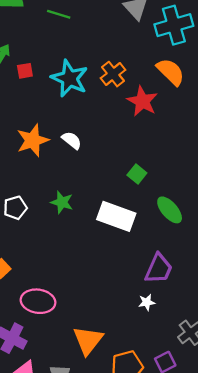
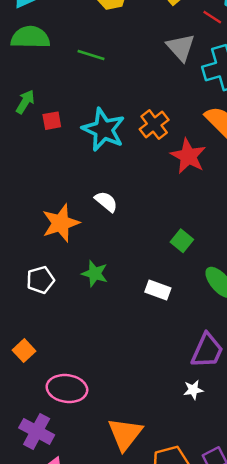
orange star: (33, 140) -> (61, 223), moved
white rectangle: (116, 216) -> (158, 290), size x0.6

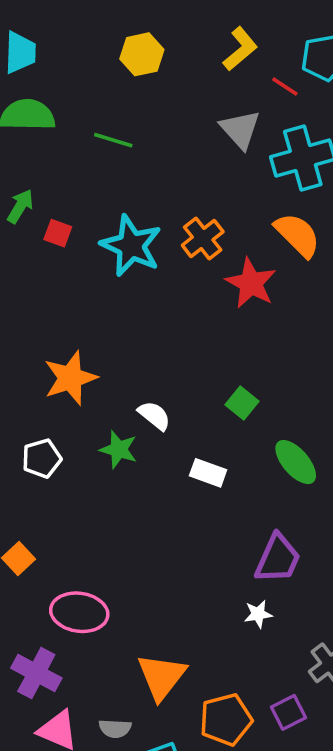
red square: (52, 121) -> (58, 233), turned 30
white semicircle: (106, 202) -> (154, 416), moved

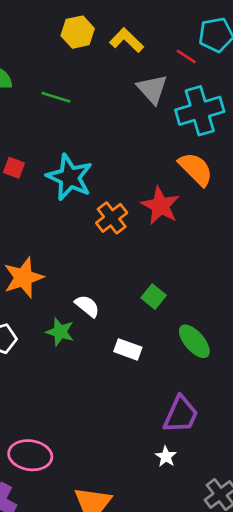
yellow L-shape: (240, 49) -> (127, 40), moved, turned -96
orange cross: (203, 238) -> (112, 218), moved
white star: (258, 614) -> (166, 457), turned -30

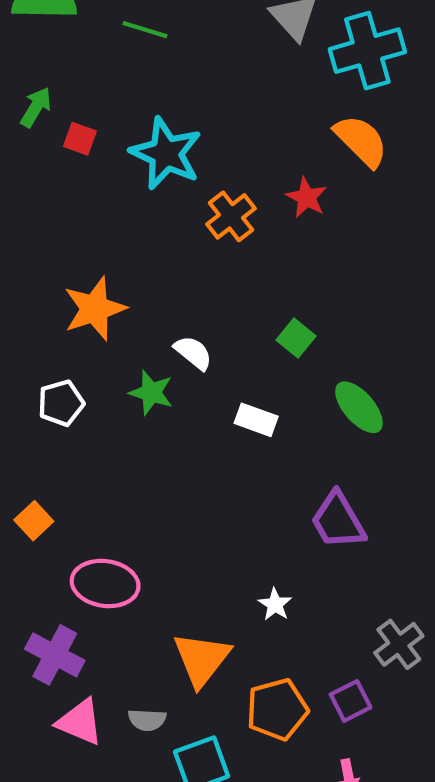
red star: (160, 206) -> (307, 197), size x0.7
purple trapezoid: (181, 415) -> (338, 521), turned 126
white star: (166, 457) -> (275, 604), moved

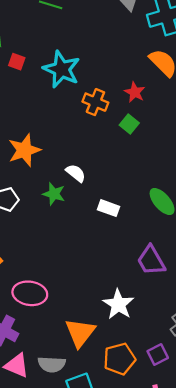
orange cross: (231, 216) -> (95, 102), turned -30
green square: (296, 338) -> (129, 124), moved
white star: (275, 604) -> (118, 304), size x1.8
gray semicircle: (147, 720) -> (52, 364), size x1.4

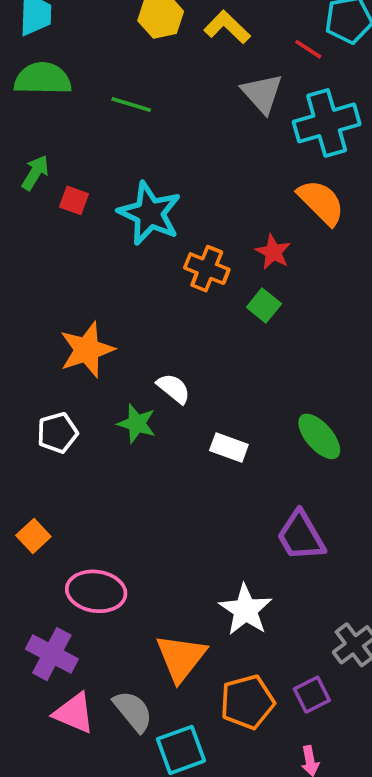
gray semicircle: (52, 364) -> (133, 711), turned -132

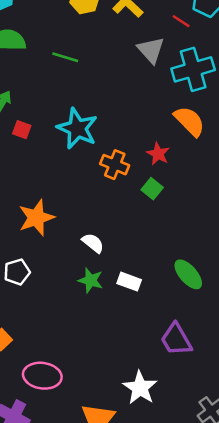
red square: (74, 200) -> (22, 130), moved
green star: (137, 424) -> (91, 280), moved

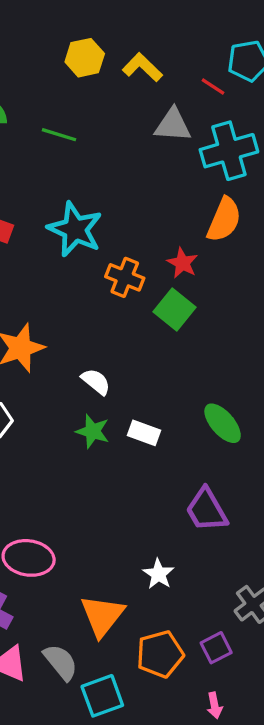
gray triangle: (151, 50) -> (173, 125), turned -44
orange semicircle: (189, 121) -> (224, 220), turned 68
green square: (152, 189) -> (174, 309), size x1.4
white star: (140, 388) -> (158, 574), size x0.7

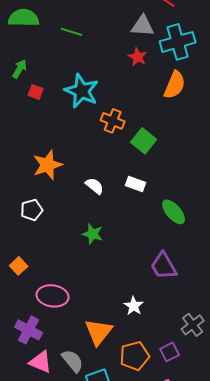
red star: (182, 263) -> (138, 57), moved
green star: (93, 431) -> (93, 234), moved
white rectangle: (144, 433) -> (136, 184), moved

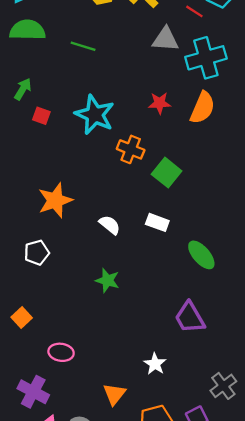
red star: (138, 57) -> (160, 103), moved, turned -30
pink ellipse: (53, 296) -> (61, 352), size x0.7
orange triangle: (99, 332) -> (114, 394), size x0.7

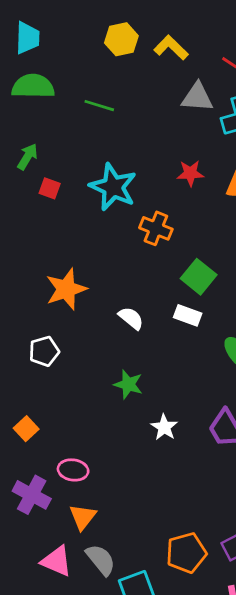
green square: (167, 173) -> (199, 277), moved
white star: (155, 364) -> (164, 427), moved
purple cross: (33, 392) -> (32, 495), moved
orange triangle: (114, 394) -> (83, 517), moved

